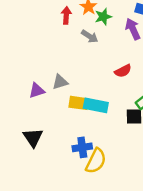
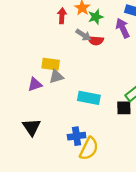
red semicircle: (123, 71) -> (96, 40), moved, turned 32
yellow rectangle: (79, 103) -> (51, 64), moved

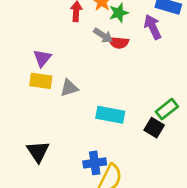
yellow rectangle: (51, 64) -> (41, 81), moved
purple triangle: (35, 84) -> (42, 58), moved, turned -32
black square: (124, 108) -> (154, 128), turned 32

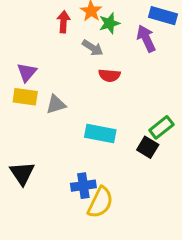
red semicircle: (119, 43) -> (109, 75), moved

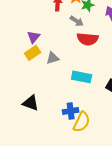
red semicircle: (109, 75) -> (88, 39), size x1.5
yellow rectangle: (25, 97) -> (33, 53), turned -42
black triangle: (22, 173) -> (31, 103), turned -36

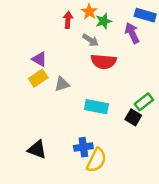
purple triangle: (34, 37) -> (39, 59), turned -40
black triangle: (31, 103) -> (37, 149), moved

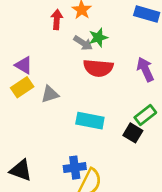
green star: (104, 21) -> (98, 38), moved
purple arrow: (132, 33) -> (145, 69), moved

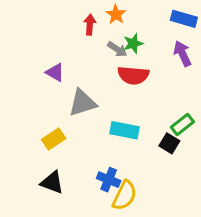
purple arrow: (145, 69) -> (182, 54), moved
yellow rectangle: (22, 87) -> (54, 139), moved
gray triangle: (50, 94) -> (83, 103), size x1.5
blue cross: (75, 168) -> (109, 180), turned 30

